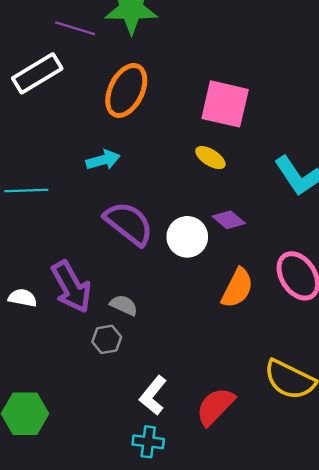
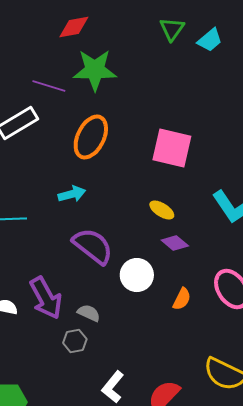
yellow ellipse: (210, 158) -> (162, 210), moved
white circle: (187, 237) -> (137, 275), moved
orange semicircle: (237, 288) -> (182, 299), size x0.7

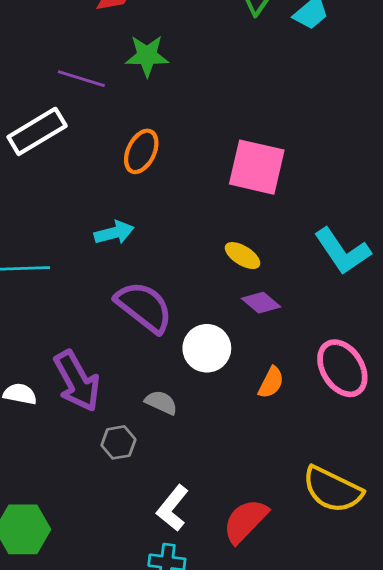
green star: (95, 70) -> (147, 56), size x0.7
orange ellipse: (91, 137) -> (141, 151), size x0.7
gray semicircle: (89, 313) -> (161, 402), moved

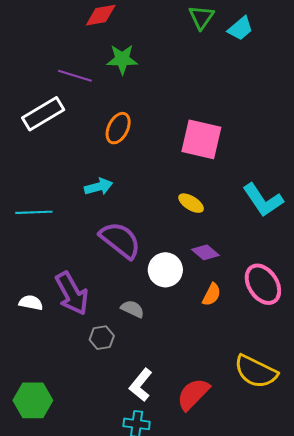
purple diamond: (261, 303) -> (205, 252), moved

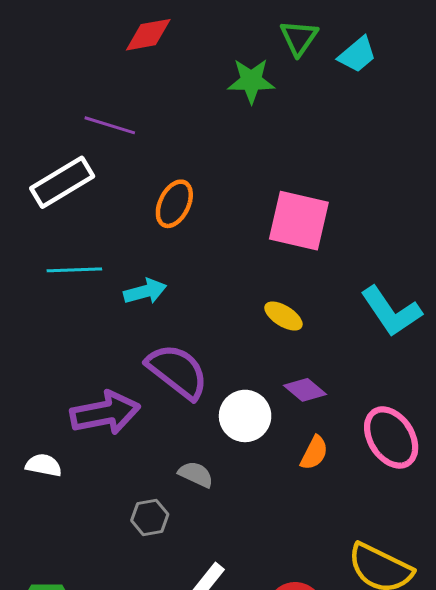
green star: (122, 59) -> (251, 81), moved
cyan line: (34, 212) -> (74, 270), moved
purple arrow: (72, 293) -> (105, 413), moved, turned -72

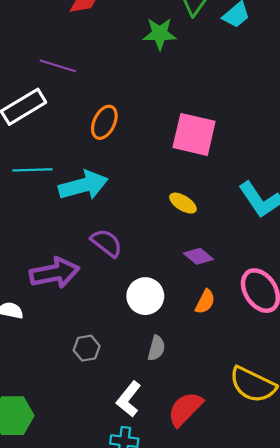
cyan arrow: (145, 291) -> (83, 185), size x1.6
purple semicircle: (177, 371) -> (107, 243), size x0.7
white circle: (245, 416) -> (145, 296), moved
gray semicircle: (196, 474) -> (156, 348), moved, turned 80

